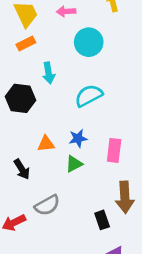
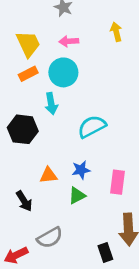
cyan circle: (89, 42) -> (63, 72), moved

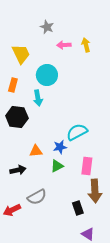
pink arrow: (69, 41) -> (64, 45), moved
orange rectangle: (28, 74) -> (13, 85), moved, turned -48
cyan semicircle: (92, 127) -> (77, 132), moved
pink rectangle: (118, 182) -> (87, 166), moved
black arrow: (24, 201) -> (18, 170), turned -70

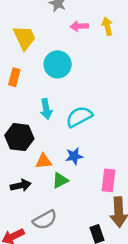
cyan arrow: (38, 98) -> (46, 109), moved
black hexagon: (17, 117) -> (19, 137), moved
cyan semicircle: (77, 132) -> (79, 117), moved
green triangle: (57, 166) -> (60, 180), moved

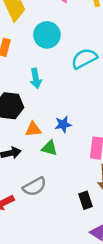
cyan semicircle: (79, 117) -> (84, 59), moved
green triangle: (60, 180) -> (49, 148), turned 42

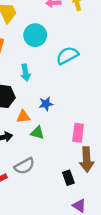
blue star: (63, 124) -> (46, 104), moved

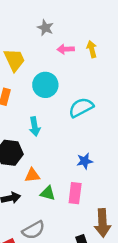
blue star: (46, 104) -> (85, 161), moved
pink rectangle: (78, 133) -> (75, 193), moved

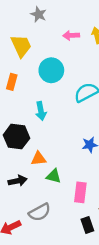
gray star: (45, 28) -> (39, 14), moved
pink rectangle: (75, 193) -> (80, 192), moved

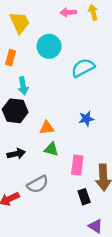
cyan arrow: (41, 111) -> (23, 86), moved
orange triangle: (39, 159) -> (47, 128), moved

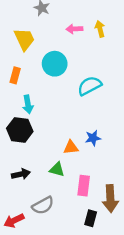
orange triangle: (47, 128) -> (71, 147), moved
black rectangle: (84, 197) -> (91, 218), turned 35

